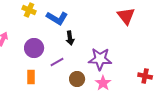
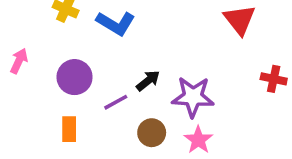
black arrow: (70, 38) -> (148, 81), moved, turned -120
red cross: (145, 76) -> (274, 79), moved

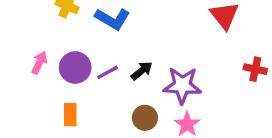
pink arrow: (19, 61) -> (39, 63), moved
purple line: (116, 102) -> (108, 72), moved

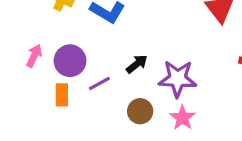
purple line: (108, 72) -> (99, 84), moved
orange rectangle: (70, 115) -> (62, 95), moved

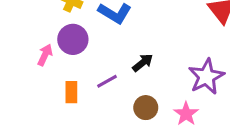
purple circle: (70, 61) -> (73, 39), moved
purple star: (178, 79) -> (206, 77), moved, turned -30

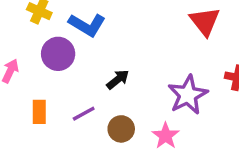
purple circle: (73, 39) -> (58, 54), moved
purple line: (107, 81) -> (84, 114), moved

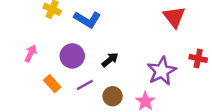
purple circle: (58, 54) -> (72, 56), moved
orange rectangle: (39, 112) -> (52, 84), turned -42

